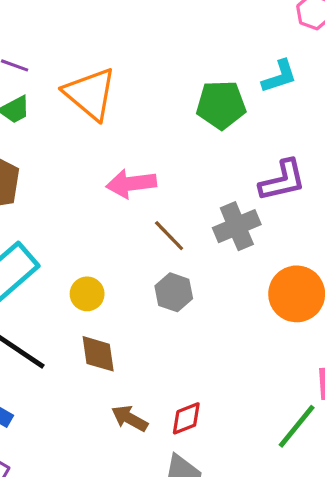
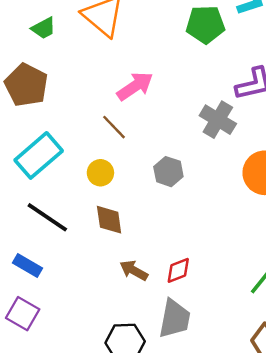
pink arrow: (131, 184) -> (135, 86), turned 153
gray cross: (237, 226) -> (218, 120), turned -36
brown line: (169, 236) -> (114, 127), moved

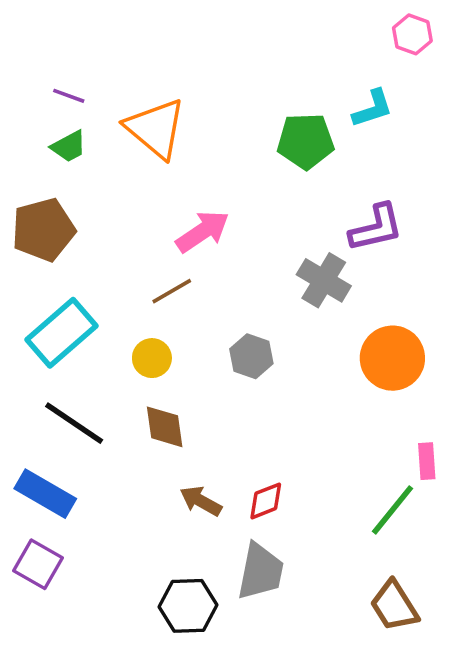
brown pentagon: (26, 85) -> (43, 230), turned 30
brown line: (114, 127) -> (172, 291), turned -76
blue rectangle: (28, 265) -> (45, 494), size x1.4

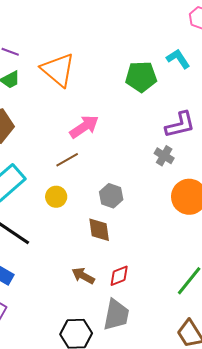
cyan L-shape: (373, 108) -> (178, 59), turned -105
gray cross: (324, 280) -> (164, 156), moved, size x0.7
brown diamond: (165, 427) -> (99, 230), moved

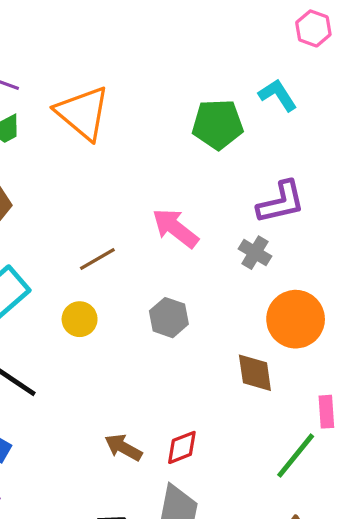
pink arrow: (84, 127) -> (175, 228), moved, turned -108
brown diamond: (99, 230) -> (255, 373), moved

